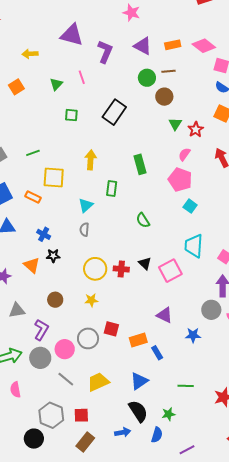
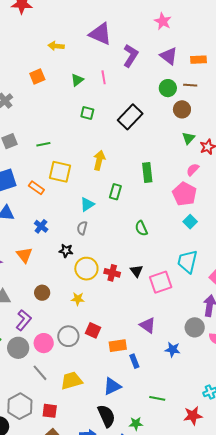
black star: (53, 256) -> (66, 251), moved

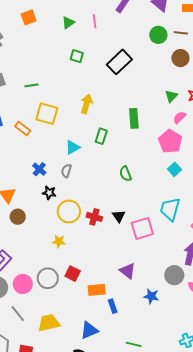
brown circle: (182, 109) -> (180, 58), moved
green triangle: (188, 138) -> (171, 96), moved
blue cross: (41, 226) -> (39, 169), moved
brown circle: (42, 293) -> (18, 217), moved

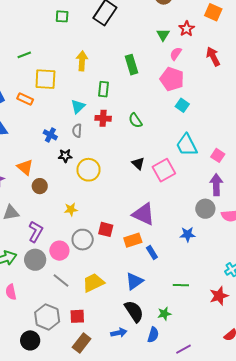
cyan trapezoid: (170, 209) -> (187, 145), turned -30
red cross: (94, 217) -> (103, 118), moved
yellow star: (59, 241) -> (71, 209), moved
purple triangle: (127, 271) -> (144, 214), moved, size x1.4

